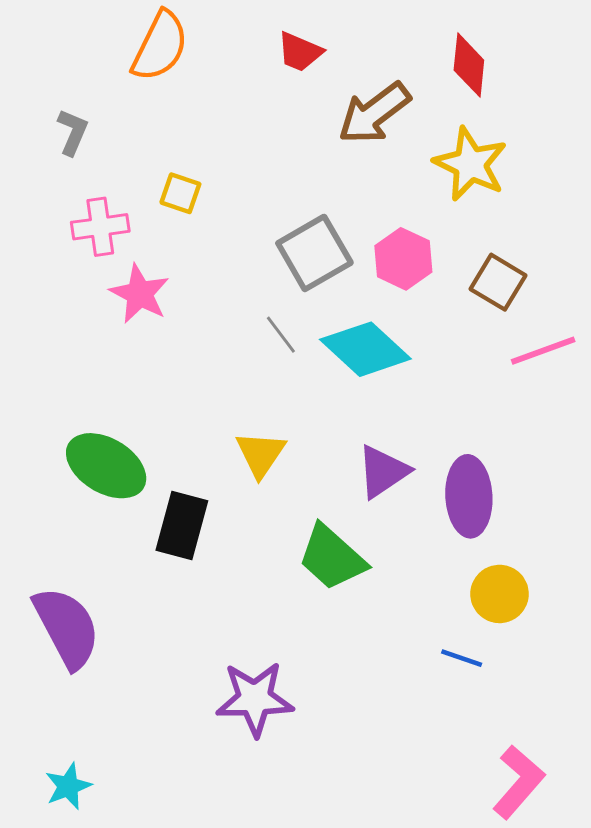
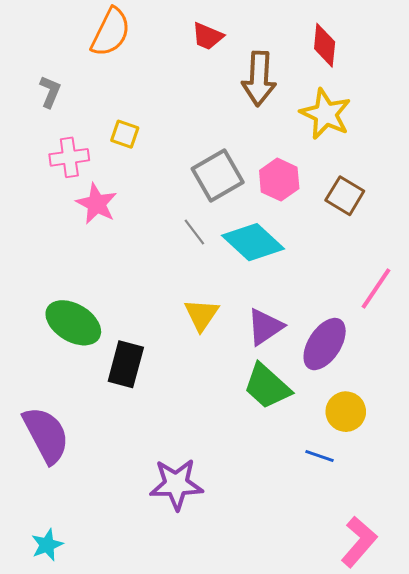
brown arrow: (374, 113) -> (259, 79), turned -50
pink line: (543, 351) -> (376, 289), moved, turned -36
yellow triangle: (261, 454) -> (201, 315), moved
purple ellipse: (469, 496) -> (325, 344), turned 36
green trapezoid: (332, 558) -> (267, 386), moved

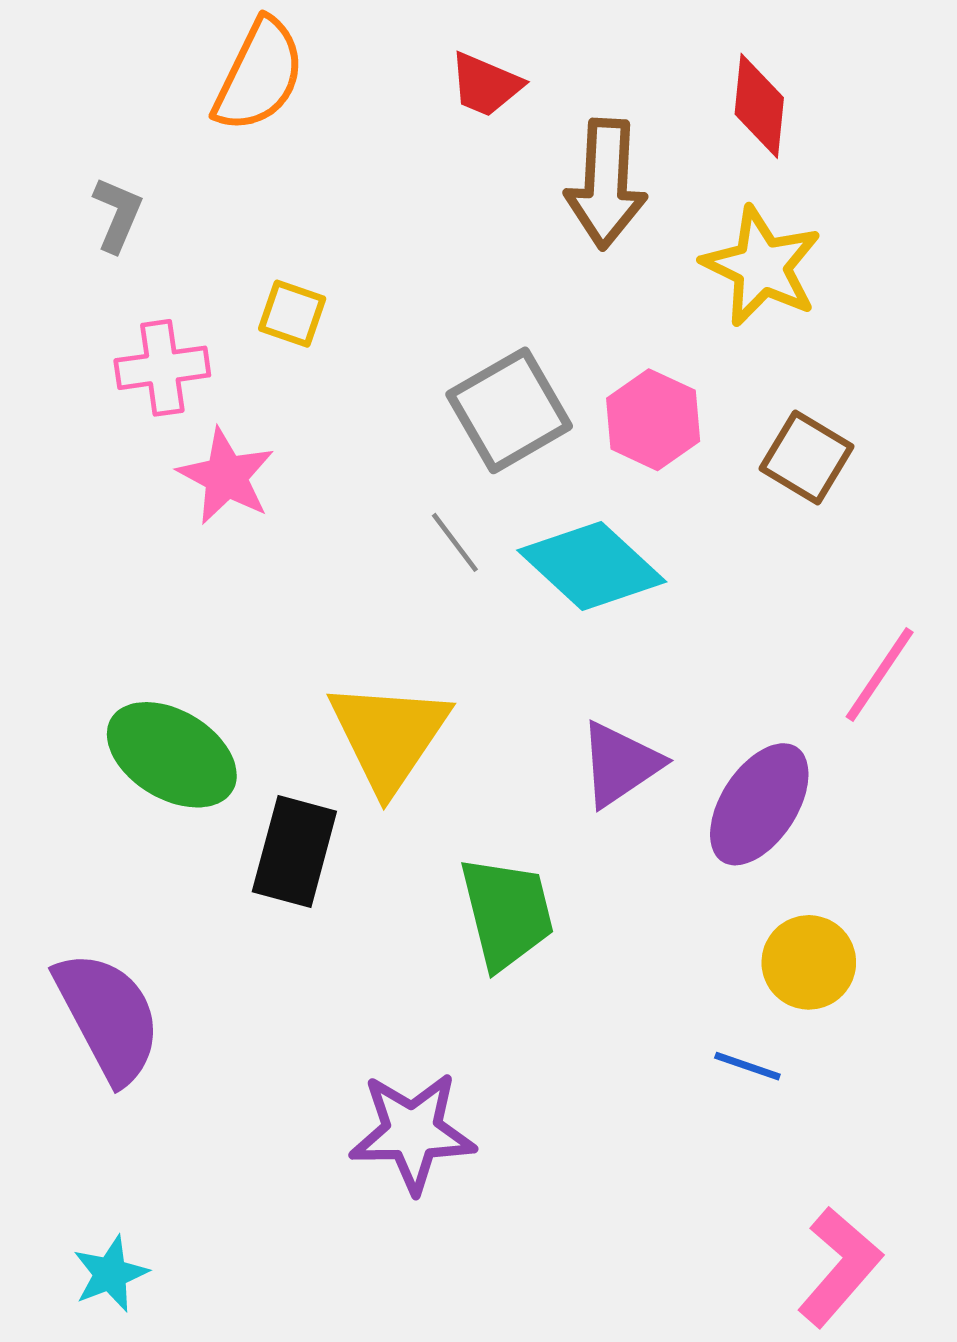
yellow triangle: (201, 315) -> (389, 736), moved, size x1.5
green trapezoid: (267, 386) -> (507, 913), moved, turned -146

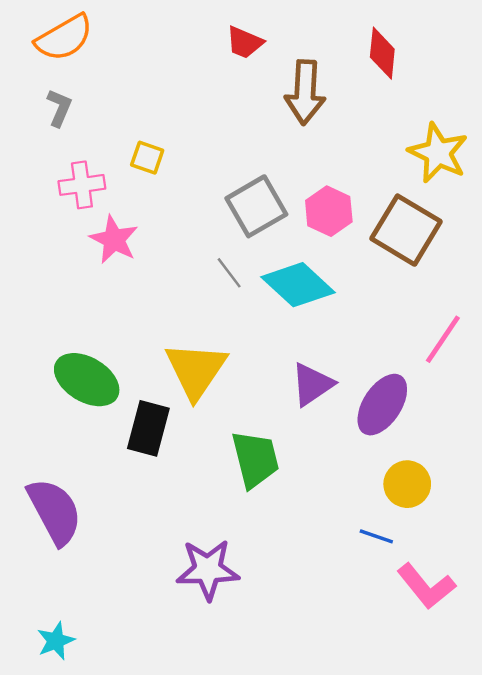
orange semicircle: (259, 75) -> (64, 38), moved, turned 34
yellow star: (762, 266) -> (438, 153), moved
brown square: (806, 457) -> (406, 230), size x1.5
pink L-shape: (839, 1267) -> (426, 586), moved, turned 100

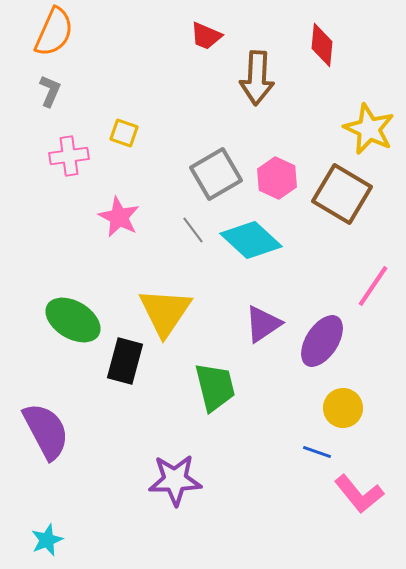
orange semicircle: (64, 38) -> (54, 32), turned -36
pink star: (114, 240) -> (119, 217), moved

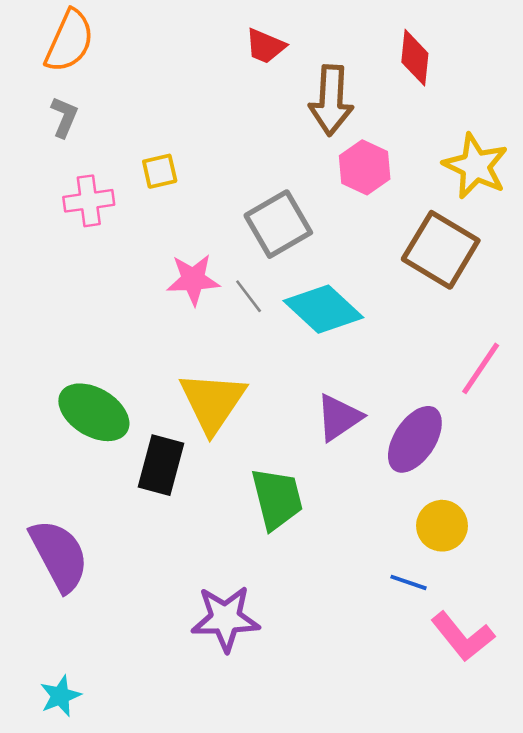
yellow square: (124, 133) -> (160, 171), turned -32
pink hexagon: (277, 178) -> (365, 167), moved
pink star: (119, 217) -> (193, 279), moved, turned -30

